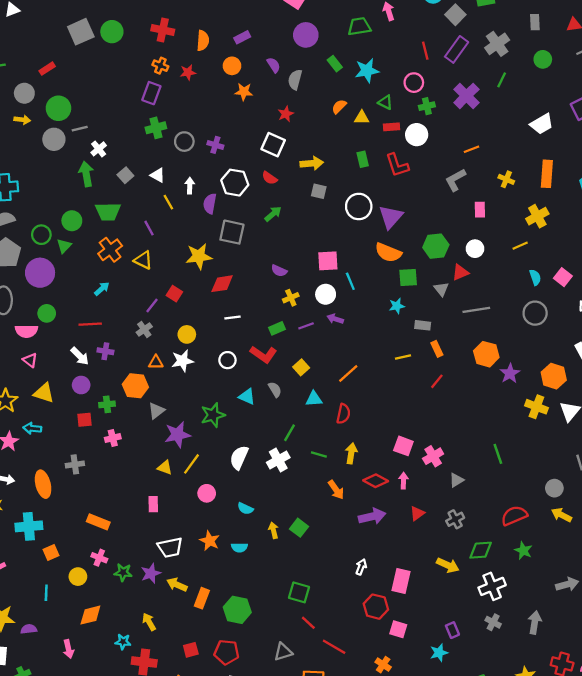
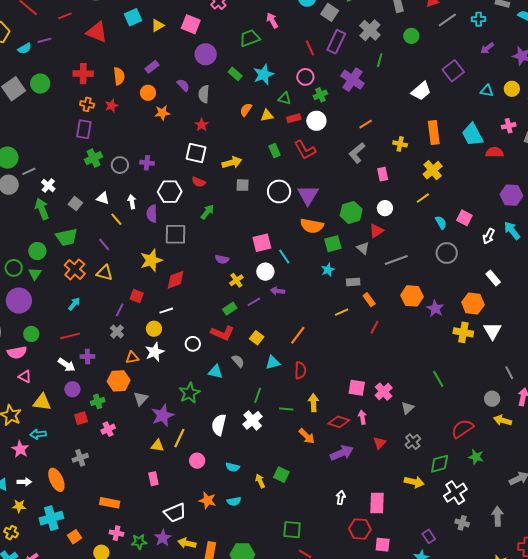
white line: (232, 318) -> (166, 311), moved

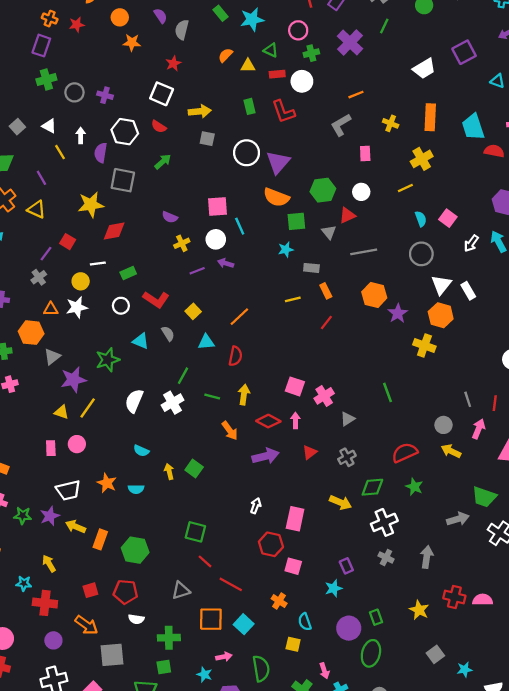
green rectangle: (230, 309) -> (128, 273), moved
white triangle: (492, 331) -> (441, 285), moved
pink circle: (197, 461) -> (77, 444), moved

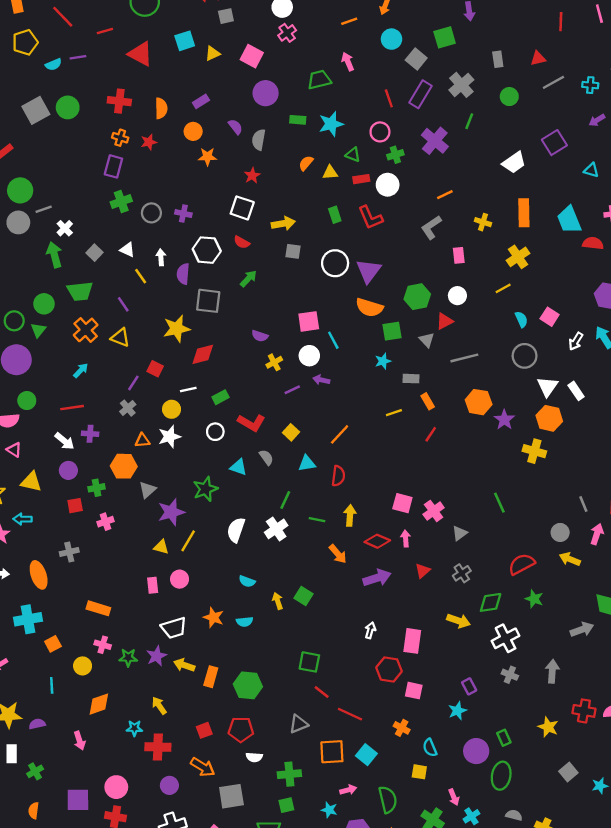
green rectangle: (220, 13) -> (298, 120), turned -42

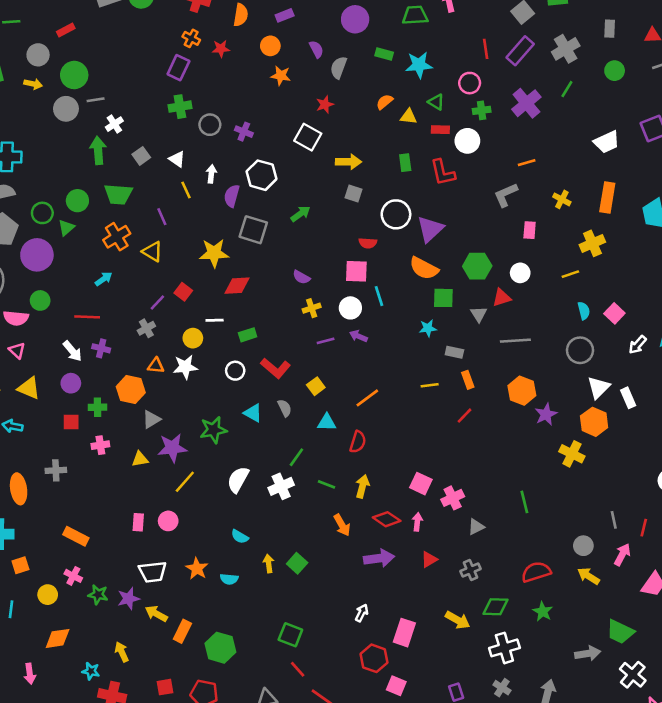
red semicircle: (242, 242) -> (368, 243), moved, turned -35
yellow triangle: (161, 547) -> (140, 459), moved, turned -35

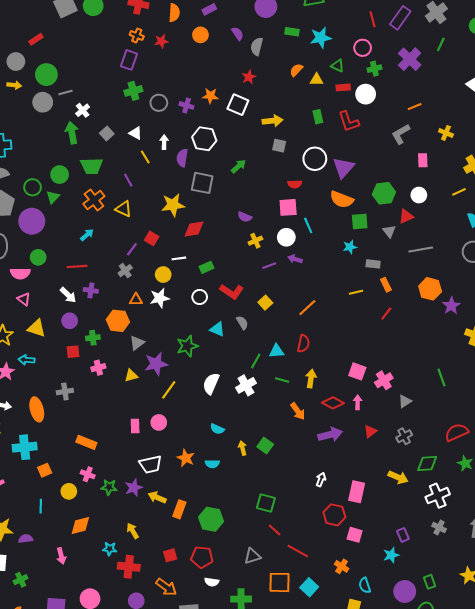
orange star: (281, 76) -> (210, 96), moved
cyan triangle: (327, 422) -> (277, 351), moved

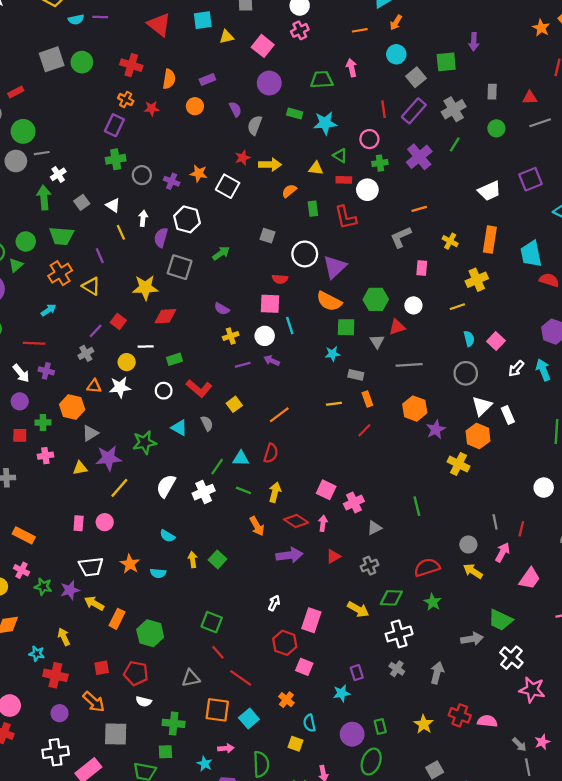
orange semicircle: (296, 70) -> (289, 191), moved
yellow arrow: (273, 121) -> (270, 165), moved

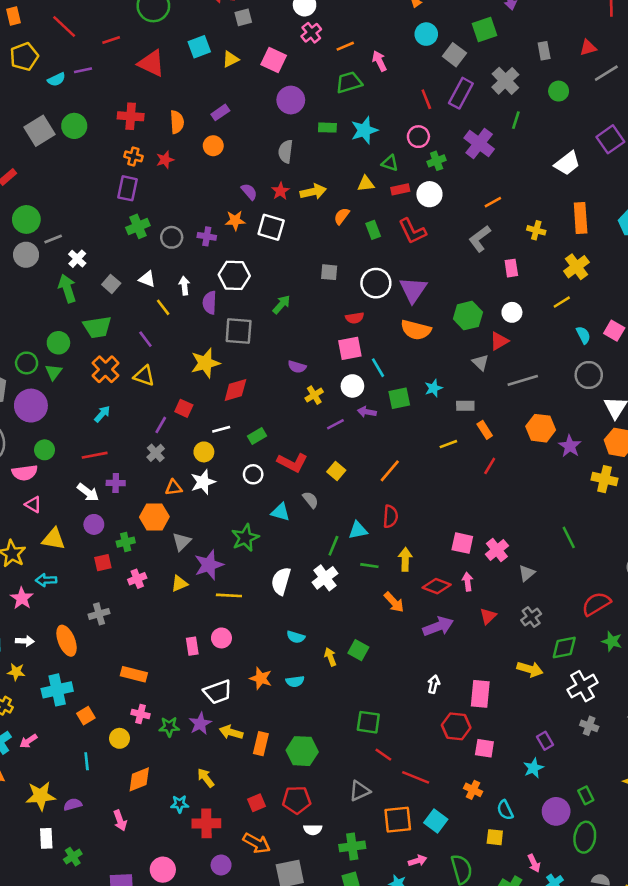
orange line: (360, 30) -> (345, 46), moved
purple semicircle: (235, 109) -> (249, 192), moved
green square: (346, 327) -> (399, 398), moved
yellow line: (119, 488) -> (229, 595), turned 65

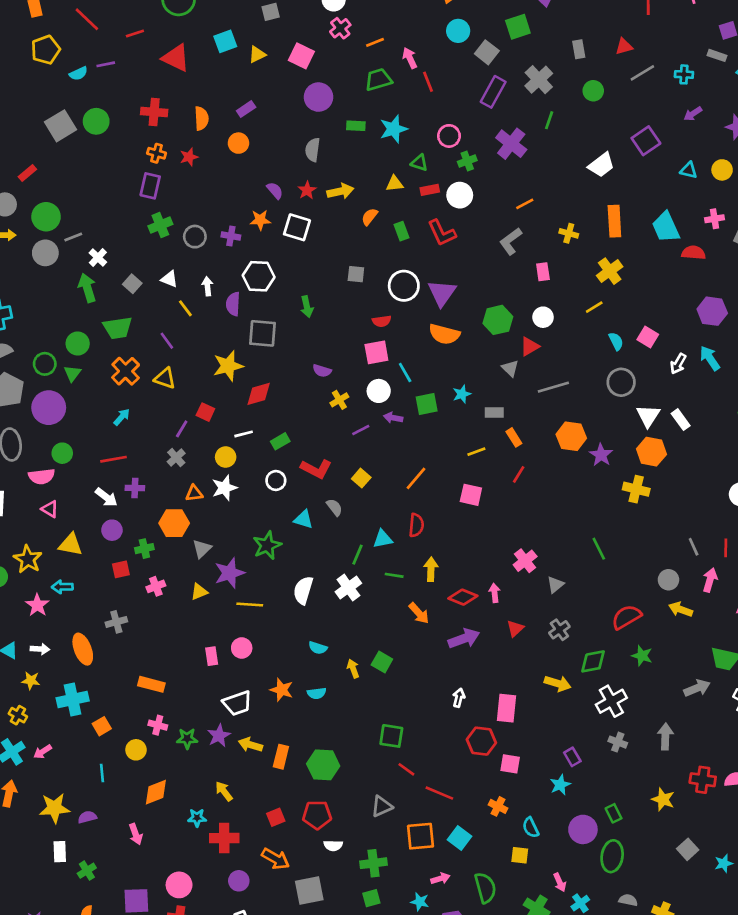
red line: (426, 99) -> (428, 82), moved
green arrow: (282, 304) -> (307, 307), turned 126
pink square: (462, 543) -> (471, 495), moved

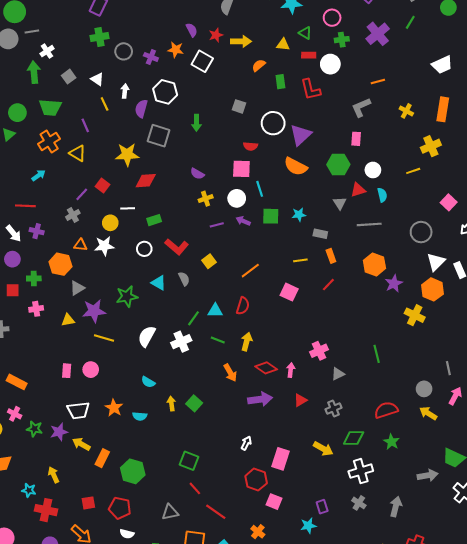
pink rectangle: (543, 272) -> (356, 139), moved
cyan semicircle: (616, 341) -> (382, 195), moved

